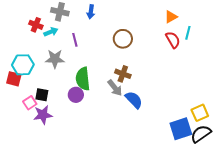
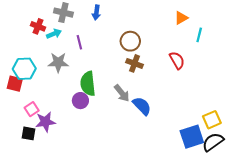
red semicircle: (173, 40) -> (177, 60), moved
brown cross: (123, 74) -> (135, 63), moved
black square: (42, 95) -> (28, 133), moved

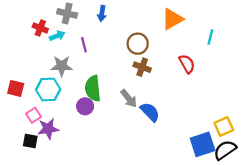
orange triangle: (181, 18) -> (172, 19), moved, size x1.5
cyan hexagon: (24, 69) -> (48, 90), moved

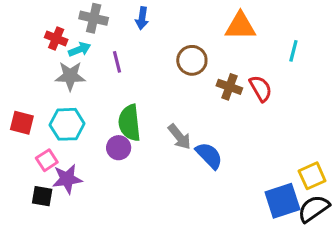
orange triangle: (172, 19) -> (240, 26), turned 30
gray star: (62, 66) -> (70, 76), moved
brown cross: (142, 67) -> (229, 87), moved

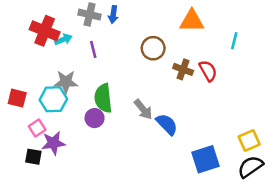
gray cross: (94, 18) -> (90, 15), moved
red cross: (56, 38) -> (45, 31), size x1.6
gray star: (70, 76) -> (66, 82), moved
blue square: (282, 201) -> (206, 159), moved

